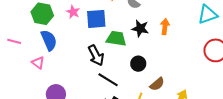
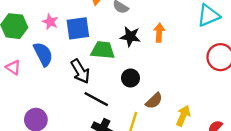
blue semicircle: (49, 40) -> (43, 54), moved
pink triangle: (38, 63) -> (13, 67), moved

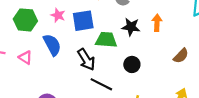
brown semicircle: (154, 101) -> (181, 56), moved

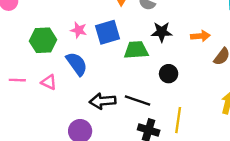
orange arrow: (157, 23) -> (200, 36), moved, turned 91
black arrow: (86, 59) -> (103, 101), moved, turned 125

